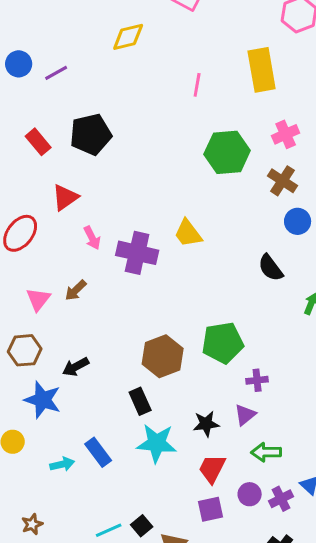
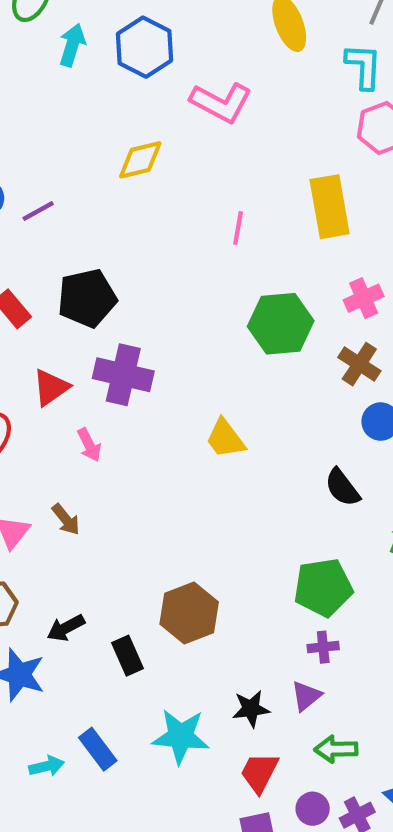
purple cross: (137, 253) -> (123, 375), moved
brown arrow: (76, 290) -> (66, 519), turned -85
green pentagon: (223, 343) -> (323, 587), moved
black rectangle: (140, 401) -> (127, 656), moved

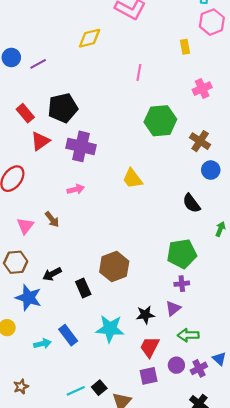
yellow rectangle: (330, 207) -> (185, 47), moved, size x0.5
pink cross: (364, 298) -> (202, 89), moved
red triangle: (51, 387) -> (40, 141), moved
pink arrow: (89, 445) -> (76, 189), moved, turned -77

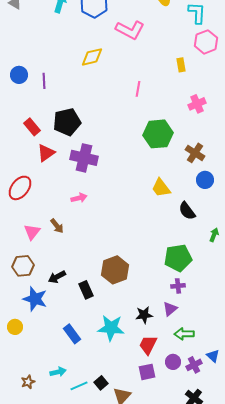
purple line: (38, 64) -> (44, 81), turned -63
yellow trapezoid: (132, 179) -> (161, 188), moved
cyan arrow: (42, 344) -> (58, 372), moved

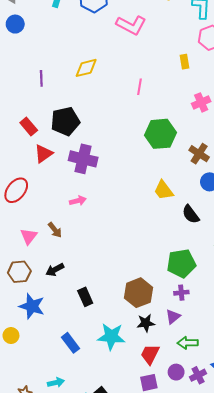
yellow diamond: (92, 57) -> (86, 68), moved
blue circle: (19, 75) -> (15, 24), moved
brown hexagon: (115, 270) -> (138, 293), moved
black arrow: (57, 277) -> (55, 270), moved

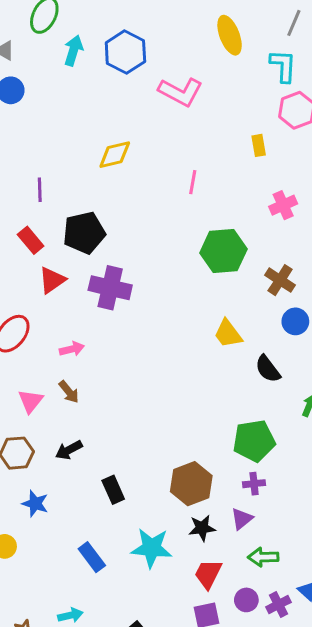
purple line: (41, 78) -> (40, 190), moved
pink arrow: (78, 201) -> (72, 349), moved
blue star: (32, 306) -> (35, 504), size x0.7

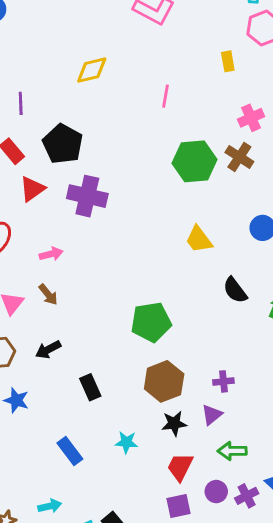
black pentagon: (84, 233) -> (63, 144), turned -30
brown cross: (280, 280) -> (239, 157), moved
black semicircle: (268, 369) -> (235, 290), moved
green pentagon: (254, 441) -> (151, 322), moved
cyan star: (151, 548) -> (126, 442), size x0.6

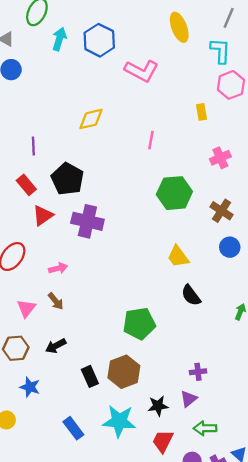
brown cross: (239, 157) -> (222, 211), moved
black semicircle: (235, 290) -> (191, 295), moved
brown hexagon: (164, 381) -> (124, 372), moved
cyan star: (126, 442) -> (119, 421), size x1.8

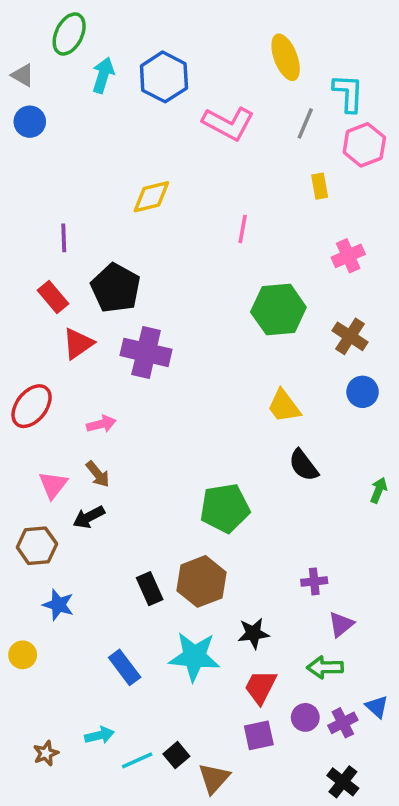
gray line: (229, 18) -> (305, 123), moved
black arrow: (56, 346) -> (89, 517), moved
purple triangle: (189, 399) -> (341, 624), moved

